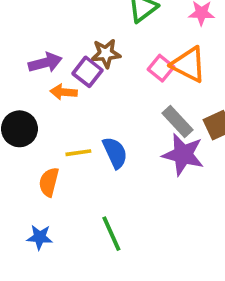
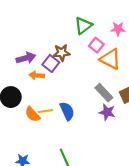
pink square: (161, 68) -> (96, 45), moved
purple star: (183, 155) -> (107, 112), size x0.7
orange semicircle: (49, 182) -> (32, 114), moved, turned -56

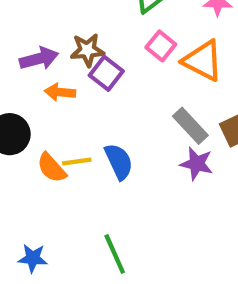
pink square: (96, 45) -> (161, 46), moved
brown star: (62, 53) -> (87, 50), moved
purple square: (51, 63) -> (106, 73), moved

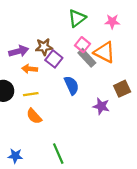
gray rectangle: (190, 126) -> (87, 58), moved
yellow line: (77, 162) -> (31, 94), moved
blue semicircle: (119, 162) -> (71, 85), moved
orange semicircle: (52, 168) -> (34, 116), moved

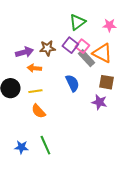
purple square: (54, 59) -> (70, 45), moved
brown square: (122, 89) -> (106, 82), moved, turned 35
green line: (58, 154) -> (45, 145), moved

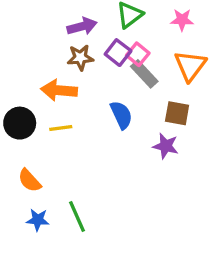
purple arrow: (24, 52) -> (82, 26), moved
orange triangle: (102, 53) -> (190, 66), moved, turned 40
orange arrow: (34, 68) -> (59, 90), size x1.5
orange semicircle: (38, 111) -> (30, 180), moved

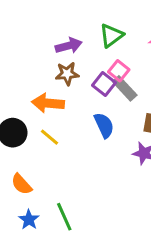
purple square: (118, 53) -> (104, 84), moved
yellow line: (61, 128) -> (49, 137), turned 48
blue star: (38, 220) -> (29, 220), turned 30

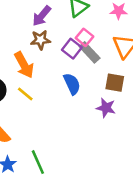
purple arrow: (69, 46) -> (42, 16), turned 145
orange arrow: (48, 103) -> (24, 65), turned -124

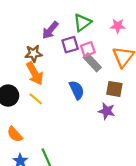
pink square: (85, 37) -> (88, 49), turned 32
brown star: (40, 40) -> (34, 53), moved
purple square: (72, 49) -> (70, 45), moved, turned 35

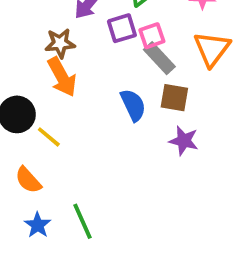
brown square: (114, 89) -> (174, 98), moved
yellow line: (36, 99) -> (49, 137), moved

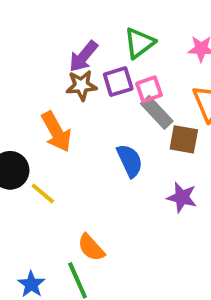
brown star: (60, 43) -> (81, 85), moved
brown square: (174, 98) -> (184, 139), moved
orange semicircle: (28, 180) -> (91, 248), moved

